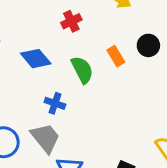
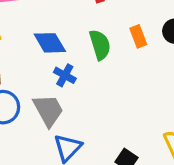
blue diamond: (36, 59) -> (50, 43), moved

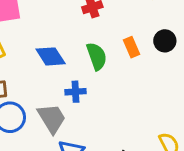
blue cross: (65, 75) -> (76, 92), moved, turned -30

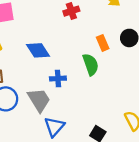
green semicircle: (97, 56) -> (91, 64), moved

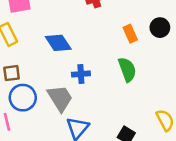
green semicircle: (91, 64) -> (127, 70), moved

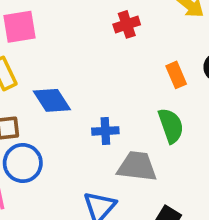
blue diamond: (58, 43) -> (52, 100), moved
gray trapezoid: (60, 98) -> (137, 166), moved, turned -52

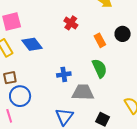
red cross: (127, 24) -> (71, 23), moved, turned -32
blue diamond: (52, 100) -> (32, 44), moved

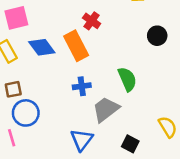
orange rectangle: (100, 40) -> (76, 46), moved, size x1.6
gray trapezoid: (83, 92) -> (106, 109), turned -40

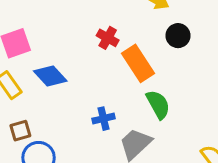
black circle: (157, 36) -> (178, 36), moved
orange rectangle: (76, 46) -> (138, 63), moved

